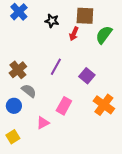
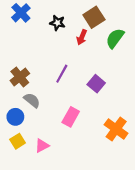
brown square: (85, 16) -> (94, 17), turned -36
orange cross: (104, 105) -> (116, 129), moved
pink triangle: (43, 123) -> (42, 146), moved
yellow square: (13, 137) -> (18, 141), moved

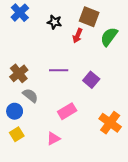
brown square: (94, 17) -> (89, 17), turned -36
purple line: (62, 74) -> (59, 70), turned 60
pink rectangle: (71, 117) -> (67, 111), turned 30
pink triangle: (42, 146) -> (53, 138), moved

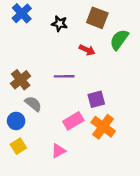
red arrow: (78, 36) -> (87, 50), moved, turned -88
purple square: (91, 80) -> (96, 99), moved, turned 35
orange cross: (110, 123) -> (103, 127), moved

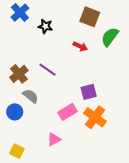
black star: (60, 24) -> (45, 26), moved
purple line: (64, 76) -> (47, 70), moved, turned 36
yellow square: (18, 146) -> (17, 151), moved, turned -32

